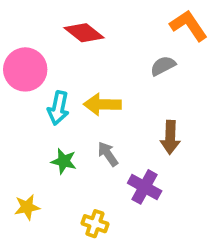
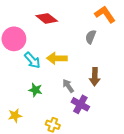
gray semicircle: (163, 66) -> (91, 37), turned -40
cyan arrow: (58, 108) -> (32, 60), turned -54
gray arrow: (108, 154) -> (68, 86), moved

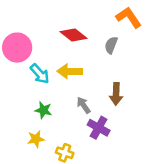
red diamond: (47, 18) -> (73, 35), moved
yellow star: (15, 116) -> (36, 139), moved

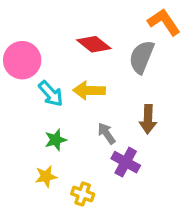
gray semicircle: (111, 45) -> (142, 57), size x1.5
green star: (43, 110) -> (56, 140), turned -30

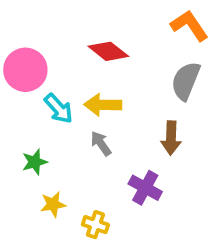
gray semicircle: (142, 57) -> (186, 81), moved
gray arrow: (107, 133) -> (101, 144), moved
green star: (56, 140) -> (35, 162), moved

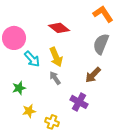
yellow arrow: (103, 105) -> (56, 57), turned -114
brown arrow: (171, 138) -> (93, 75), turned 42

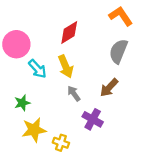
red diamond: (59, 28) -> (69, 32), turned -70
gray arrow: (55, 78) -> (74, 93), moved
yellow star: (29, 111) -> (34, 130), size x1.5

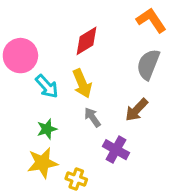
green star: (22, 103) -> (47, 129), moved

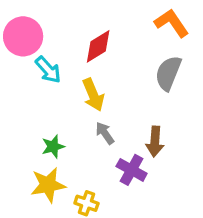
pink circle: (20, 56) -> (23, 36), moved
cyan arrow: (47, 86) -> (48, 70), moved
brown arrow: (137, 110) -> (155, 142), moved, turned -40

